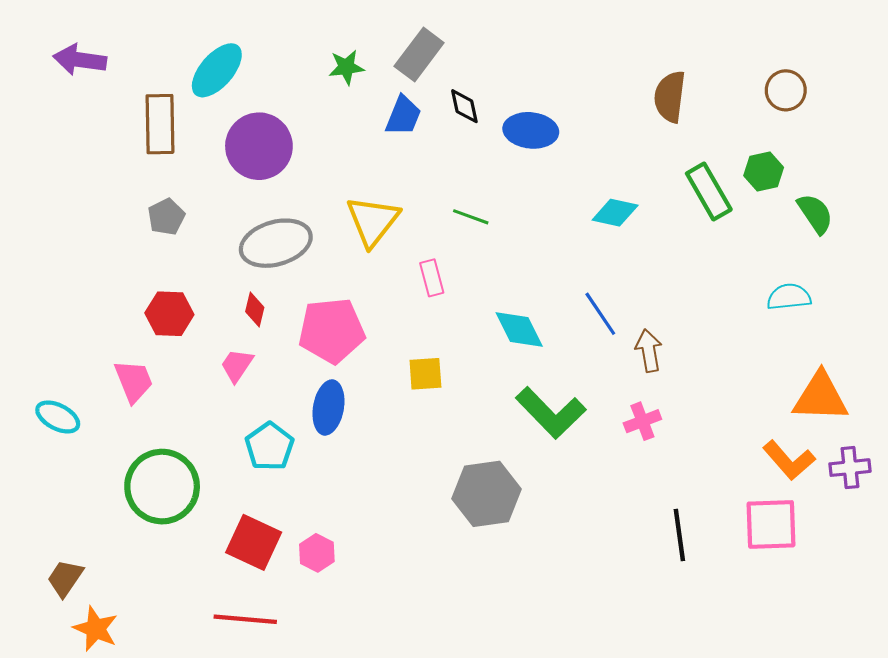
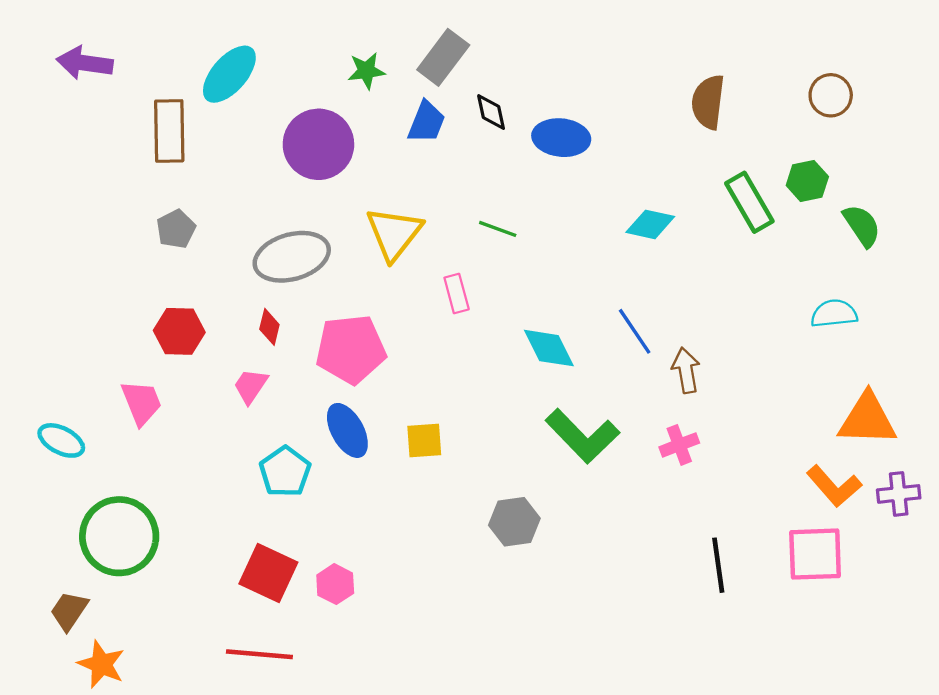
purple circle: (259, 146) -> (318, 144), moved
yellow square: (425, 374) -> (424, 440), moved
blue ellipse: (328, 407) -> (347, 430), turned -39
green circle: (162, 487) -> (119, 536), moved
gray hexagon: (487, 494) -> (514, 522), size x0.7

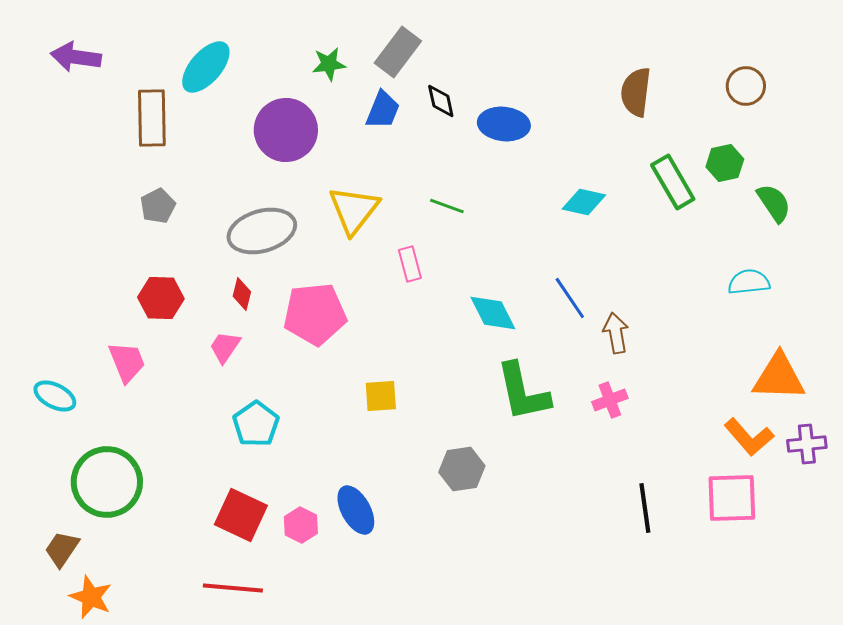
blue ellipse: (347, 430) -> (356, 510), moved
green L-shape: (582, 436) -> (523, 392), turned 32

